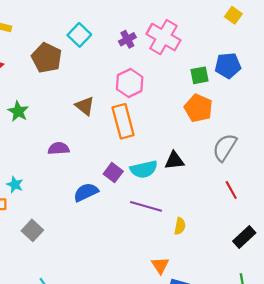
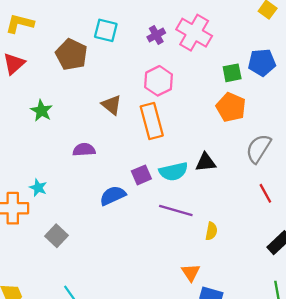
cyan square: (79, 35) -> (106, 30), turned -30
purple square: (113, 173) -> (141, 175), turned 30

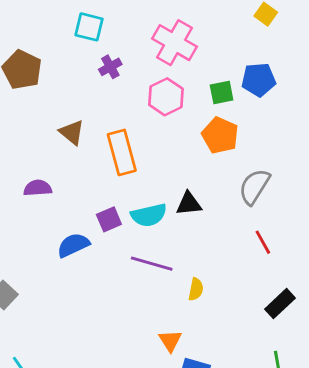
cyan square: (106, 30) -> (89, 27), moved
purple cross: (156, 35) -> (110, 67), moved
pink hexagon: (159, 81) -> (166, 97), moved

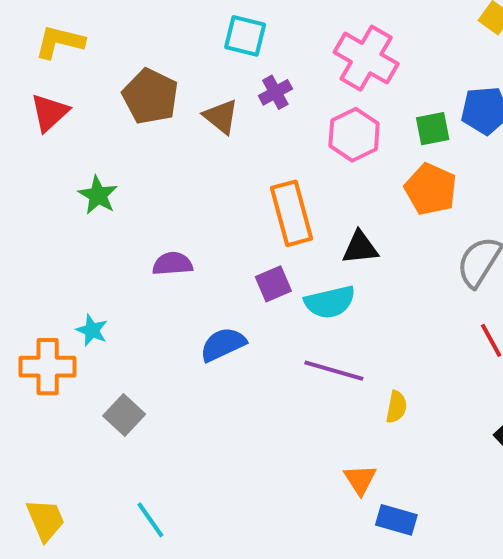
brown triangle: (72, 132) -> (221, 117), moved
black triangle: (189, 204) -> (360, 248), moved
purple square: (109, 219) -> (273, 284), moved

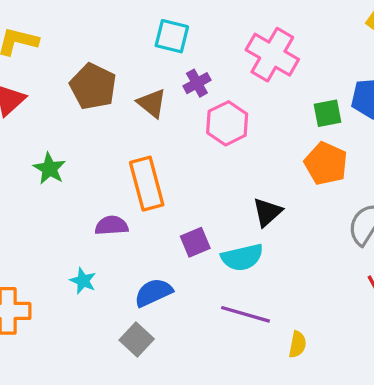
pink hexagon: (354, 135) -> (227, 123), moved
orange rectangle: (292, 213) -> (147, 184), moved
black triangle: (360, 248) -> (267, 212), turned -36
cyan star: (92, 330) -> (83, 281), moved
gray square: (124, 415) -> (137, 339), moved

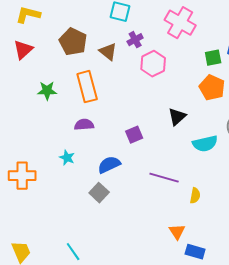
green star: (50, 169) -> (47, 91), turned -30
orange rectangle: (147, 184) -> (87, 87), moved
cyan semicircle: (242, 257) -> (205, 144), moved

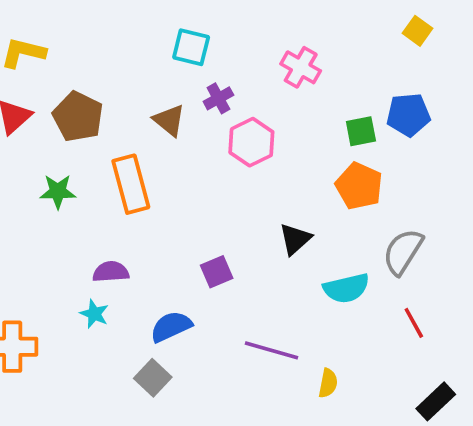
pink cross: (180, 23) -> (301, 67), size x0.7
brown pentagon: (73, 42) -> (78, 117), moved
purple semicircle: (84, 125) -> (111, 272), moved

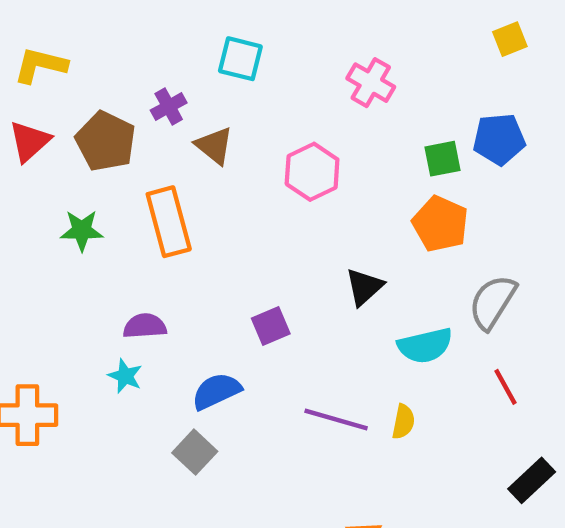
yellow square: (417, 31) -> (510, 39), turned 32
purple cross: (218, 98) -> (169, 107), moved
yellow semicircle: (328, 383) -> (403, 422), moved

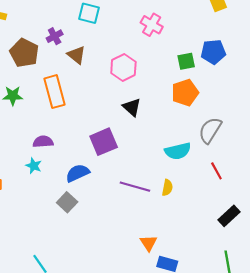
orange pentagon: (440, 224) -> (185, 93), turned 30
black triangle: (364, 287) -> (132, 107), moved, turned -36
purple square: (271, 326) -> (104, 142), size x1.5

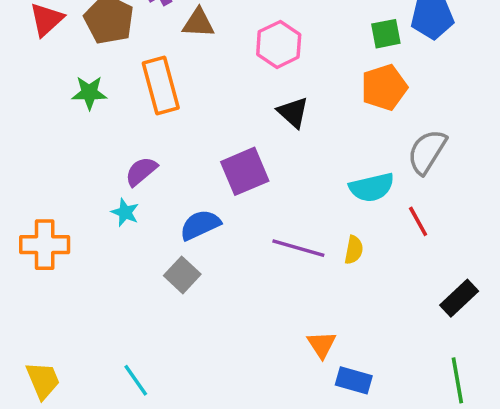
brown triangle: (76, 55) -> (198, 23), turned -36
purple semicircle: (43, 142) -> (141, 171), turned -36
red line: (216, 171) -> (418, 221), moved

